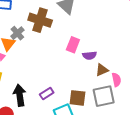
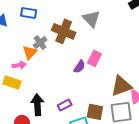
purple semicircle: (89, 55) -> (79, 67), moved, turned -56
brown triangle: (102, 70) -> (121, 86), size x1.6

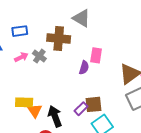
orange triangle: (30, 52) -> (35, 111), moved
pink arrow: (19, 65) -> (21, 57), moved
brown square: (95, 112) -> (93, 104), moved

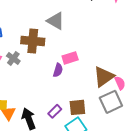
pink rectangle: (96, 55) -> (70, 58), turned 63
brown square: (93, 104) -> (77, 107), moved

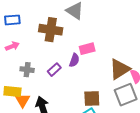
gray cross: (13, 58) -> (27, 70), moved, turned -32
purple rectangle: (55, 111) -> (54, 70), moved

